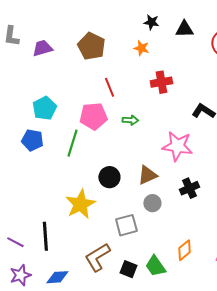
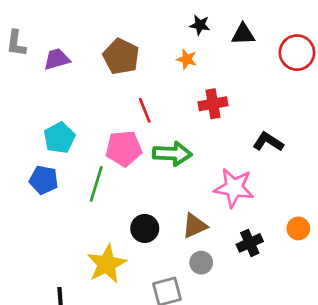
green arrow: (130, 120) -> (172, 154), size x1.8

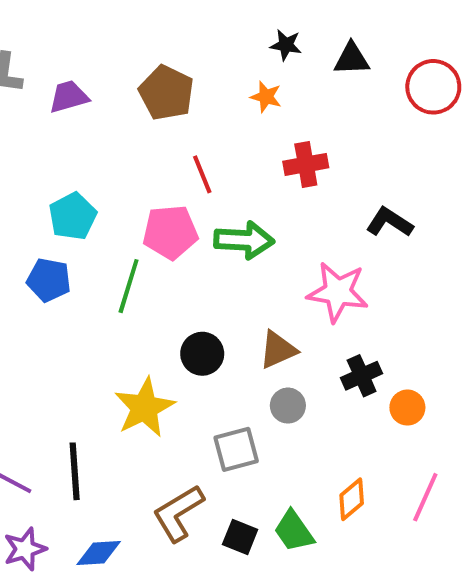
orange circle: (298, 228) -> (407, 408), moved

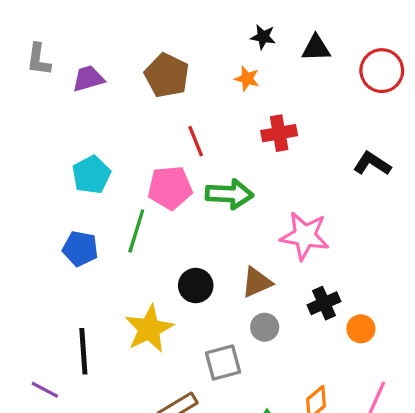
black L-shape: (389, 222) -> (372, 164), moved
blue pentagon: (49, 280) -> (80, 249), moved
black line: (75, 471) -> (83, 351), moved

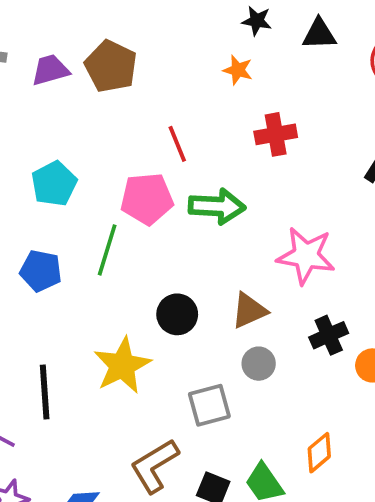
brown pentagon: (167, 75) -> (111, 66), moved

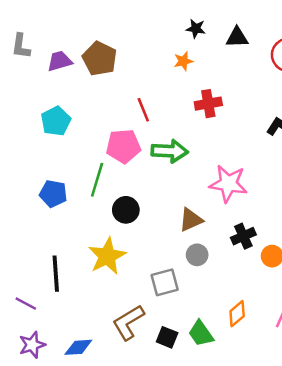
orange star: (238, 70) -> (183, 61), turned -30
cyan pentagon: (54, 184) -> (56, 121), moved
black circle: (177, 314) -> (126, 210), moved

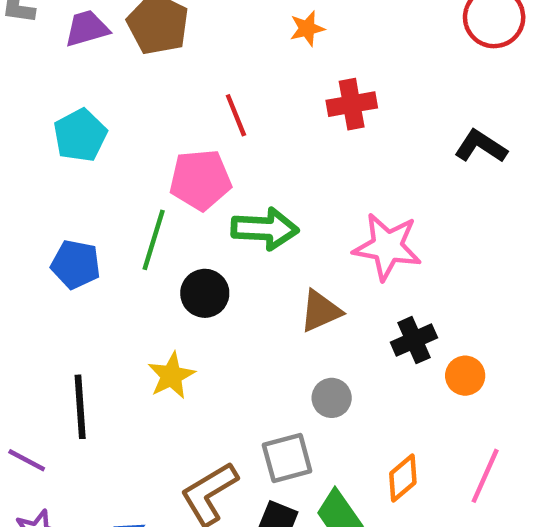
green arrow: (170, 151) -> (265, 229), moved
gray circle: (197, 255) -> (332, 398), moved
yellow star: (107, 256) -> (171, 376), size x0.7
gray square: (165, 282) -> (287, 458), moved

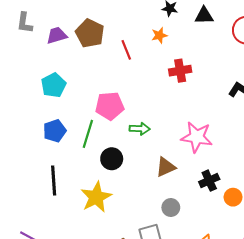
red line: (236, 115) -> (126, 50), moved
green arrow: (265, 229) -> (140, 129), size x0.7
blue pentagon: (76, 264) -> (55, 131), moved, turned -30
yellow star: (171, 376) -> (96, 197), size x1.4
black line: (80, 407) -> (54, 181), moved

